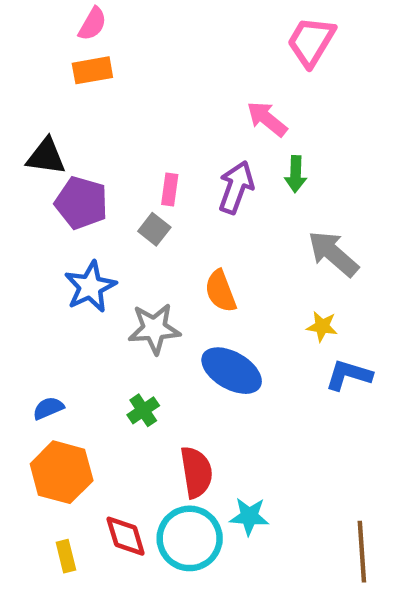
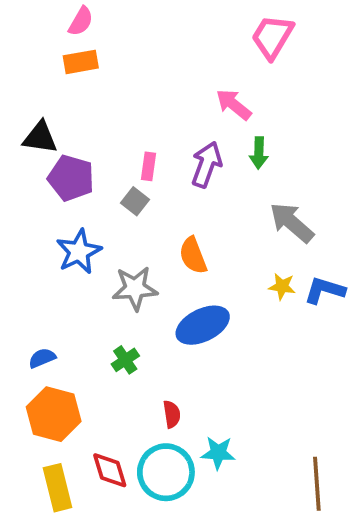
blue ellipse: (232, 371) -> (203, 325), turned -56
blue L-shape: (349, 375) -> (325, 290), moved
red semicircle: (196, 472) -> (172, 414), size x0.6
yellow rectangle: (66, 556) -> (58, 488), size x1.6

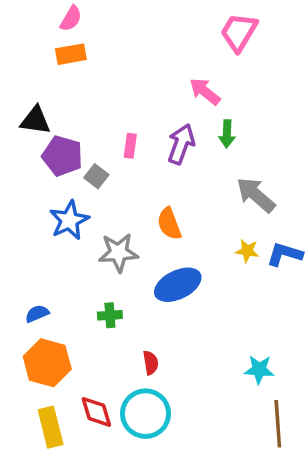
gray square: (135, 201) -> (96, 176), moved
green cross: (125, 360) -> (110, 315), turned 30
cyan star: (218, 453) -> (259, 370), moved

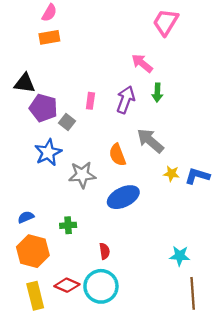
gray arrow: (256, 195) -> (150, 141), moved
green cross: (110, 315) -> (68, 225), moved
red diamond: (96, 412) -> (67, 285), turned -50

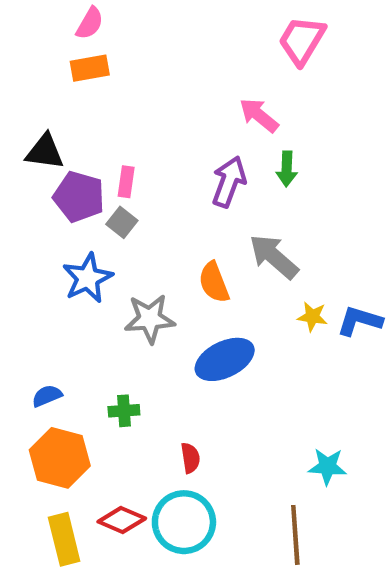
pink rectangle: (90, 101) -> (126, 182), moved
brown line: (193, 293) -> (295, 535), moved

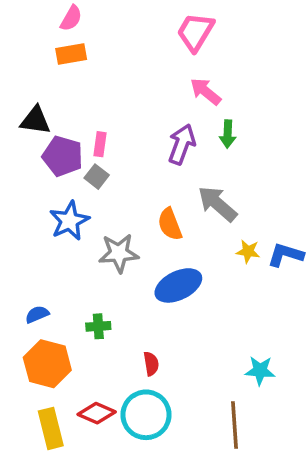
pink trapezoid: (302, 40) -> (195, 32), moved

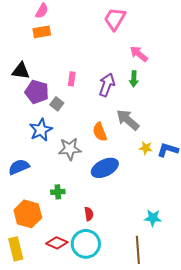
pink arrow: (206, 91) -> (139, 54), moved
pink rectangle: (100, 144) -> (72, 79), moved
blue semicircle: (37, 314) -> (19, 167), moved, size x1.5
yellow rectangle: (51, 428) -> (16, 249), moved

